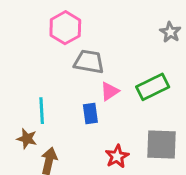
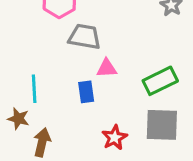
green rectangle: (153, 87) -> (160, 81), moved
pink triangle: (110, 91) -> (107, 68), turned 30

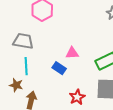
gray trapezoid: (85, 37) -> (23, 41), moved
blue rectangle: (86, 92) -> (59, 68), turned -48

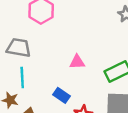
blue rectangle: (59, 68) -> (62, 95), moved

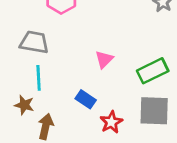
pink triangle: (77, 62) -> (104, 59), turned -42

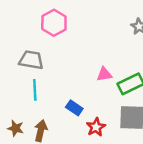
pink triangle: (104, 59) -> (104, 74), moved, turned 35
brown star: (24, 105) -> (16, 128), moved

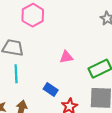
pink triangle: (104, 74) -> (66, 57), moved

